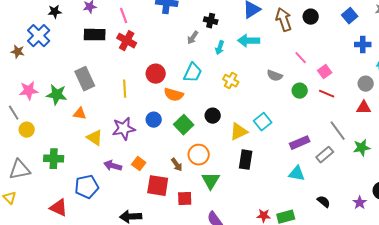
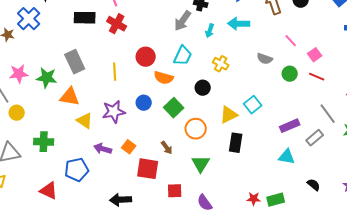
gray arrow: (193, 38) -> (183, 21), size x1.5
orange triangle: (80, 114) -> (70, 97), size x1.5
black circle: (213, 116) -> (203, 88), moved
orange circle: (199, 155) -> (196, 129), moved
red square: (185, 199) -> (175, 191), moved

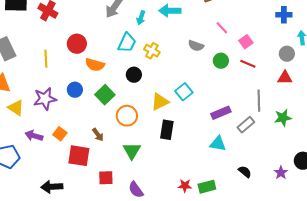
cyan trapezoid: (183, 56) -> (127, 43), moved
gray line: (328, 114) -> (259, 101), turned 35

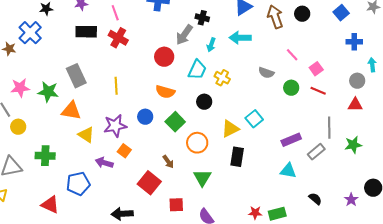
red circle: (77, 44) -> (164, 57), moved
orange square: (60, 134) -> (124, 151), moved
red square: (79, 156) -> (149, 183), turned 30

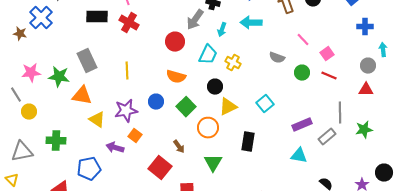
yellow triangle: (230, 129) -> (228, 107), moved

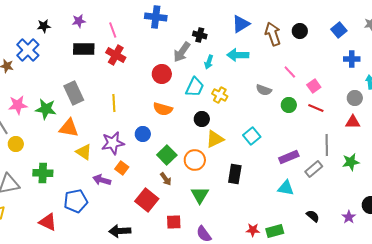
green square: (186, 107) -> (167, 155), moved

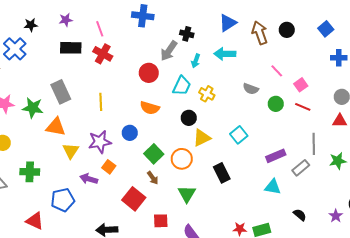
yellow triangle: (84, 152) -> (71, 151), turned 30
black rectangle: (235, 174) -> (222, 173), turned -36

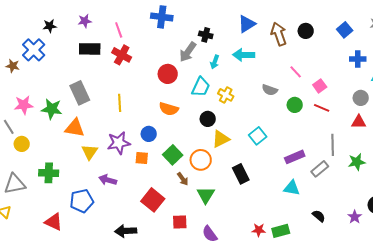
orange square: (109, 167) -> (142, 158), moved, turned -32
brown arrow: (153, 178) -> (183, 179), moved

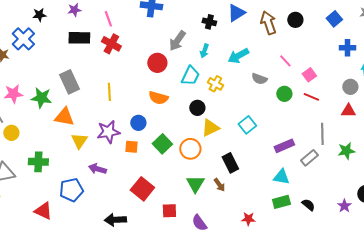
black cross: (206, 35) -> (209, 22), moved
cyan arrow: (244, 55) -> (238, 56), moved, turned -30
brown arrow: (183, 179) -> (219, 185), moved
green rectangle: (281, 231) -> (281, 202), moved

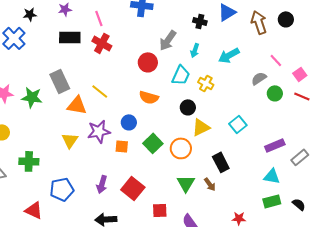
gray semicircle: (259, 79) -> (259, 78), moved, turned 126
yellow line: (109, 92) -> (100, 91), turned -48
orange triangle: (64, 117) -> (77, 105), moved
purple arrow: (97, 169) -> (102, 184), moved, turned -90

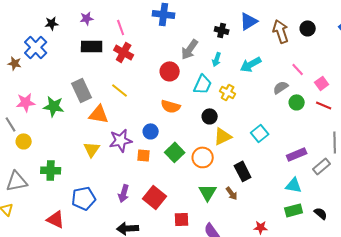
yellow line: (100, 91) -> (120, 90), moved

